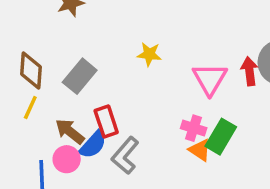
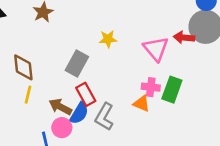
red arrow: (249, 71) -> (184, 38), turned -66
gray rectangle: (80, 76) -> (77, 64), moved
orange triangle: (200, 150) -> (141, 104), moved

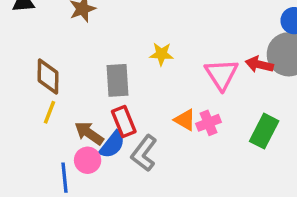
gray rectangle: (77, 64) -> (117, 80), turned -40
pink cross: (151, 87) -> (209, 123), turned -36
green rectangle: (172, 90) -> (264, 131), moved
orange triangle: (141, 104) -> (185, 120), moved

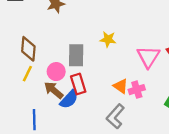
gray L-shape: (144, 153) -> (115, 116), moved
pink circle: (88, 160) -> (56, 72), moved

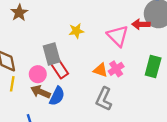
red rectangle: (78, 84) -> (60, 69), moved

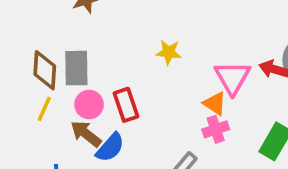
gray rectangle: (52, 54) -> (76, 68), moved
orange triangle: (100, 70) -> (215, 103), moved

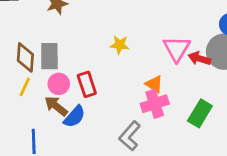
pink triangle: (232, 78) -> (177, 49), moved
pink cross: (216, 129) -> (155, 104), size x1.4

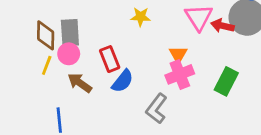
pink circle: (59, 84) -> (69, 54), moved
orange triangle: (154, 84) -> (178, 54), turned 30
blue semicircle: (74, 117) -> (123, 81), moved

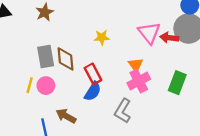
brown diamond: (46, 35) -> (66, 59), moved
pink circle: (69, 54) -> (46, 86), moved
red rectangle: (110, 59) -> (93, 74), moved
brown arrow: (80, 83) -> (66, 116), moved

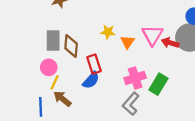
orange triangle: (136, 65) -> (127, 42), moved
green rectangle: (177, 83) -> (158, 84), moved
yellow line: (30, 85) -> (55, 82), moved
gray L-shape: (123, 111) -> (131, 104), moved

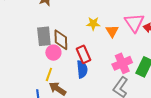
pink circle: (49, 67) -> (53, 53), moved
blue semicircle: (91, 80) -> (82, 69), turned -42

